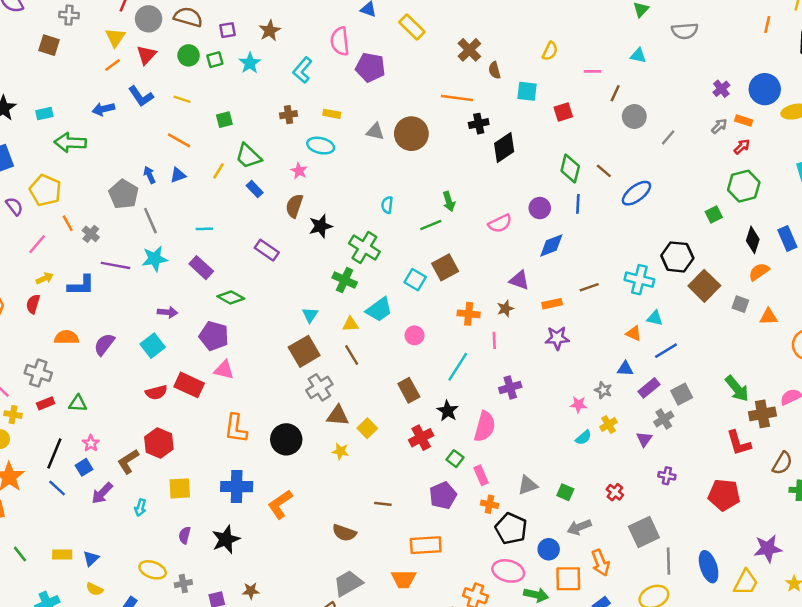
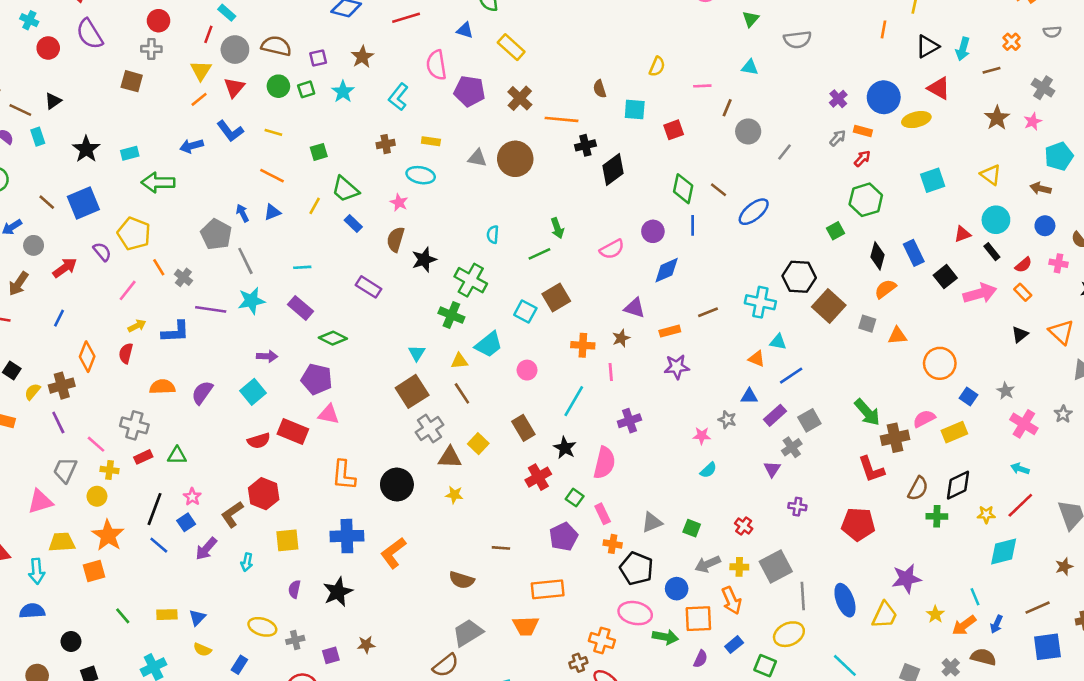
brown cross: (469, 50) -> (520, 98), moved
yellow cross: (608, 424) -> (739, 567), moved, turned 35
yellow square: (367, 428) -> (478, 444), moved

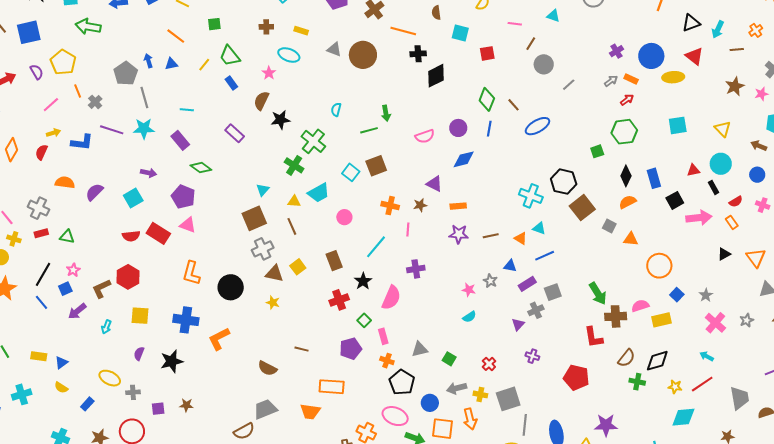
brown line: (708, 312) -> (491, 236), moved

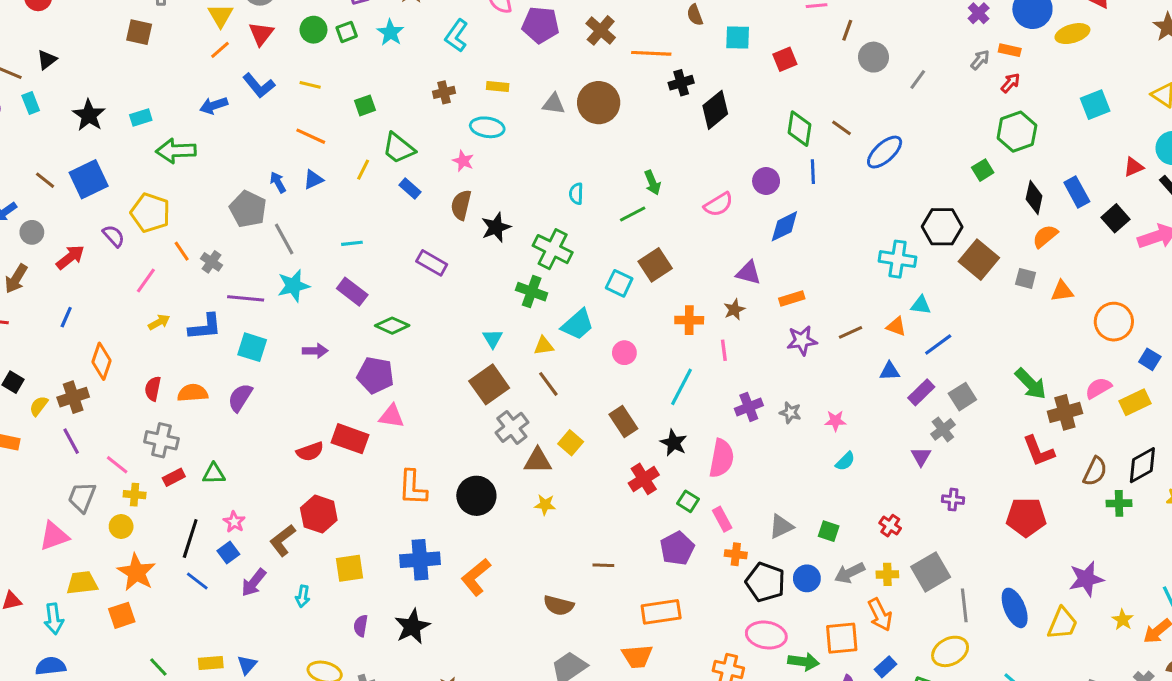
red semicircle: (41, 152) -> (153, 389), moved
cyan square: (133, 198) -> (252, 347), moved, turned -30
gray star: (490, 281) -> (790, 413), moved
blue circle: (430, 403) -> (807, 578), moved

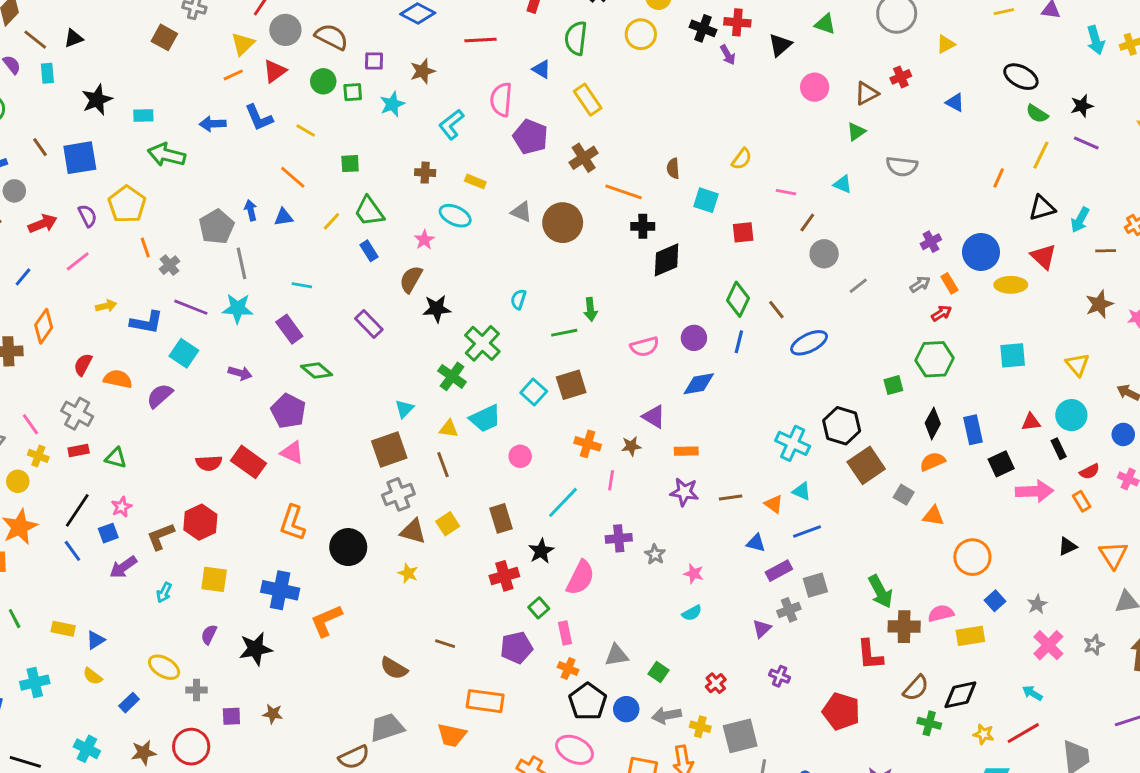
orange rectangle: (1010, 50) -> (949, 283), turned 30
pink line: (146, 281) -> (78, 261), moved

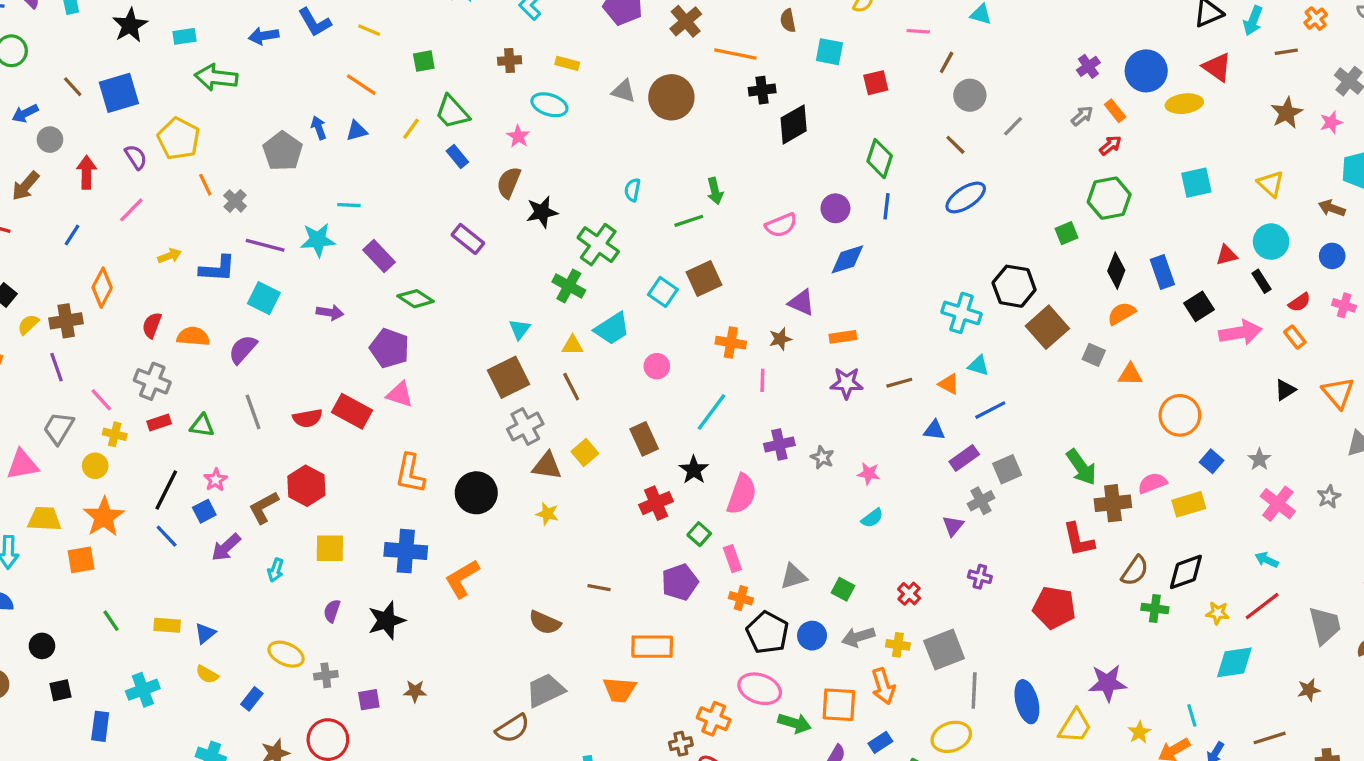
red arrow: (43, 224) -> (86, 172), turned -60
gray line: (241, 263) -> (253, 412), moved
cyan line: (302, 285) -> (349, 205), moved
brown line: (776, 310) -> (955, 145), moved

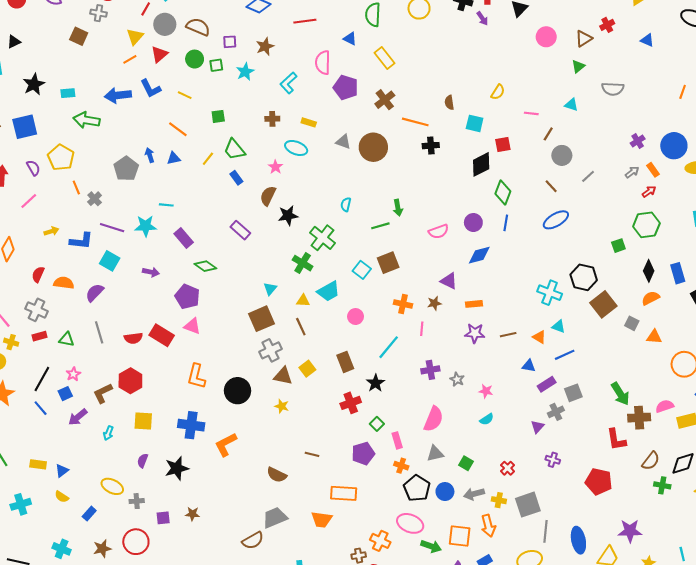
blue arrow: (264, 36) -> (118, 95), size x1.4
black diamond: (794, 124) -> (481, 164), moved
pink semicircle: (742, 494) -> (433, 419), moved

